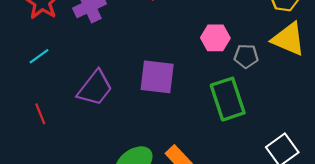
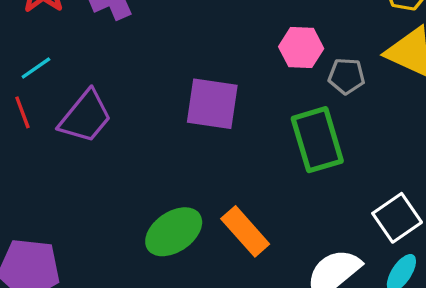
purple trapezoid: (95, 88) -> (85, 117), moved
red line: (40, 114) -> (22, 112), moved

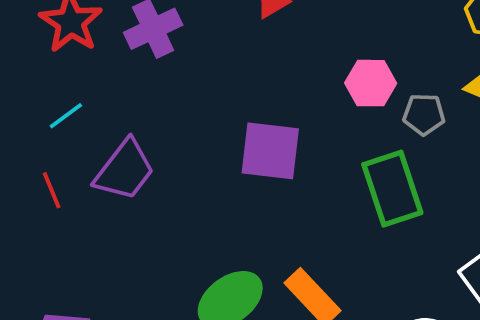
red line: (22, 112) -> (52, 190), moved

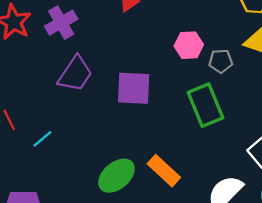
cyan line: (66, 116) -> (42, 139), moved
purple trapezoid: (125, 170) -> (75, 74), moved

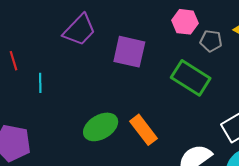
green rectangle: (206, 105) -> (191, 78), turned -45
cyan line: (42, 139) -> (40, 83), turned -60

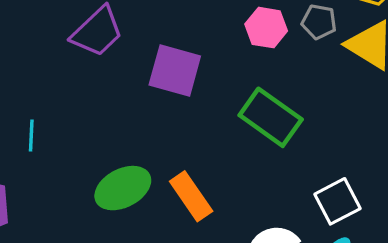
gray pentagon: (211, 41) -> (319, 22), moved
cyan line: (40, 83) -> (31, 136), moved

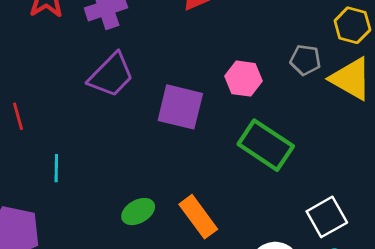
pink hexagon: (266, 28) -> (243, 79), moved
green ellipse: (123, 188) -> (138, 212), size x0.7

